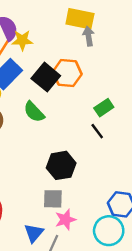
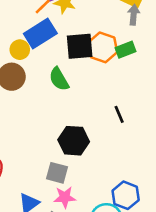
black square: (46, 77) -> (80, 46), turned 32
green rectangle: (104, 108) -> (125, 50), moved

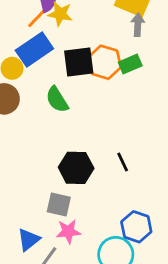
black line: (119, 114) -> (123, 162), moved

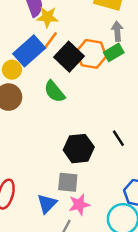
orange line: (37, 18) -> (50, 41), moved
gray arrow: (138, 25) -> (117, 31), moved
black square: (79, 62) -> (69, 57), turned -32
blue triangle: (29, 240) -> (47, 204), moved

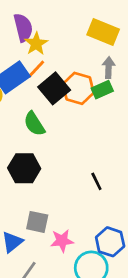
yellow star: (47, 17) -> (36, 44), turned 30
black hexagon: (79, 149) -> (24, 168), moved
pink star: (79, 205) -> (62, 241), moved

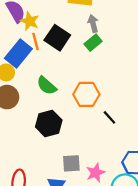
orange line: (36, 69) -> (35, 41), turned -42
black square: (54, 88) -> (57, 38), moved
orange hexagon: (78, 88) -> (86, 94), moved

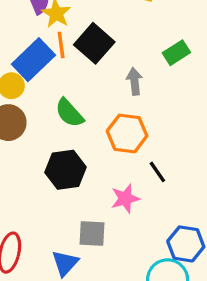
gray arrow: (93, 24) -> (135, 81), moved
green rectangle: (93, 43) -> (176, 53), moved
pink star: (95, 173) -> (125, 199), moved

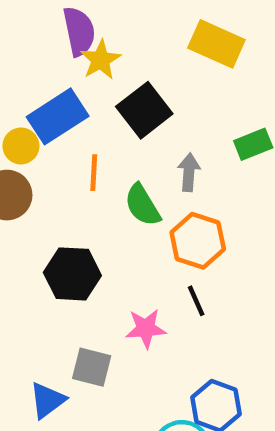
orange line: (61, 45) -> (94, 173), moved
green semicircle: (69, 113) -> (142, 205), moved
orange hexagon: (127, 133) -> (198, 241), moved

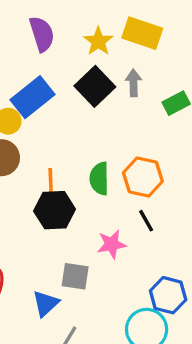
yellow star: (100, 60) -> (98, 41), moved
gray arrow: (189, 172) -> (133, 83), moved
orange line: (94, 173) -> (51, 182), moved
green semicircle: (142, 205) -> (99, 179), moved, turned 36

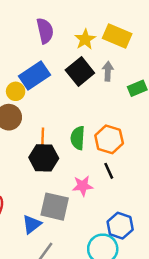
gray square: (75, 276) -> (55, 207), size x1.4

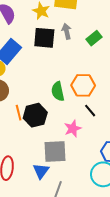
black square: (80, 71) -> (44, 38), turned -30
orange line: (43, 137) -> (19, 113), moved

